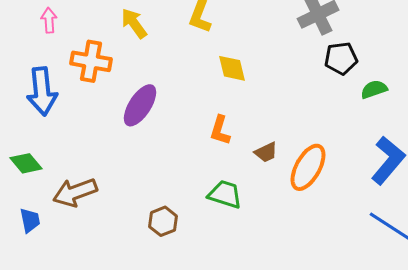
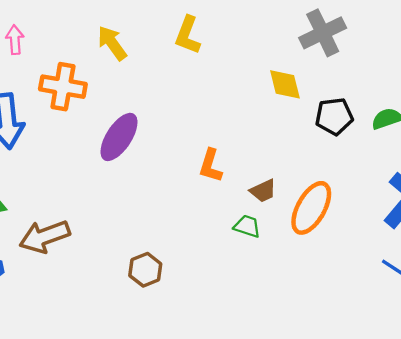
black pentagon: (341, 58) -> (334, 116), moved
yellow diamond: (232, 68) -> (285, 84), moved
green trapezoid: (225, 194) -> (247, 226), moved, size x0.7

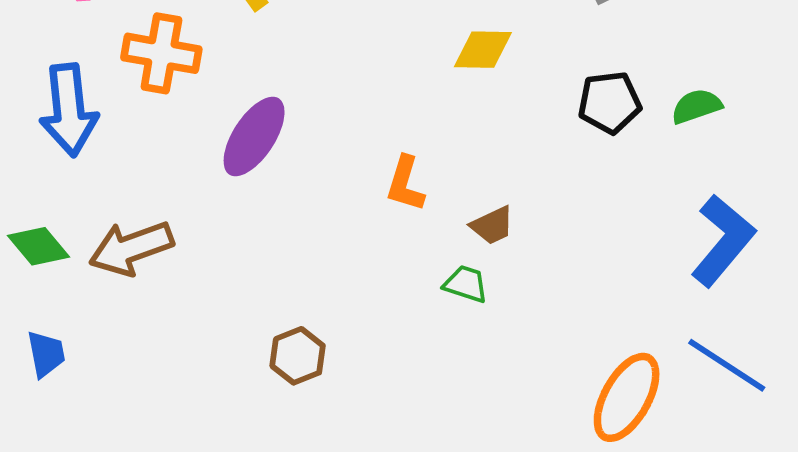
yellow diamond: (285, 84) -> (483, 50), moved, turned -75
orange ellipse: (311, 208) -> (627, 397), moved
brown arrow: (45, 237) -> (131, 248), moved

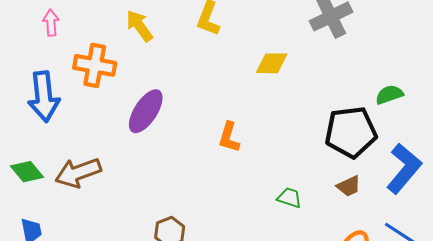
black pentagon: (610, 102) -> (351, 132), moved, size x1.5
brown trapezoid: (492, 225) -> (349, 186), moved
green trapezoid: (466, 284) -> (289, 198), moved

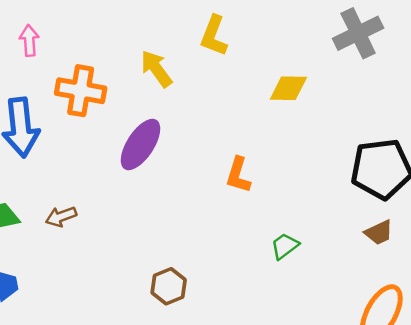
yellow arrow: (139, 26) -> (156, 69), moved
brown arrow: (78, 173) -> (61, 217), size x0.6
green trapezoid: (289, 198) -> (285, 246), moved, turned -55

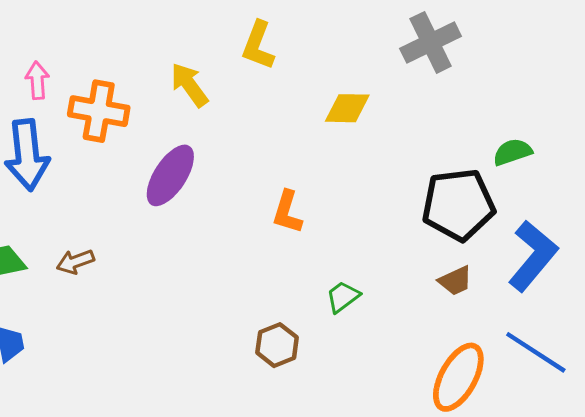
pink arrow: (29, 41) -> (37, 80), moved
brown hexagon: (169, 286) -> (277, 345), moved

